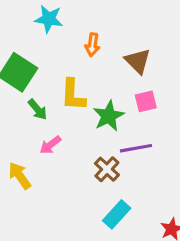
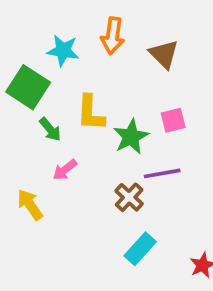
cyan star: (49, 19) -> (63, 50), moved
orange arrow: (92, 45) -> (113, 36), moved, size x1.4
brown triangle: (138, 61) -> (164, 54), moved

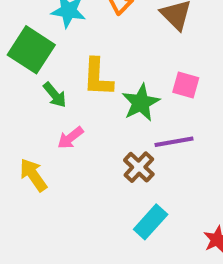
pink square: (173, 120) -> (186, 85), turned 30

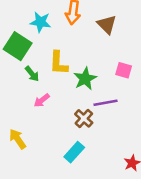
pink square: (186, 85) -> (124, 70), moved
yellow arrow: (33, 175) -> (18, 139), moved
cyan rectangle: (151, 222) -> (74, 152), moved

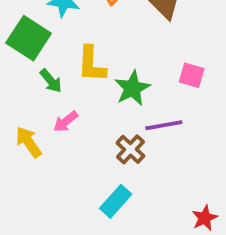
yellow arrow: (18, 139) -> (29, 142), moved

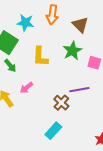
green arrow: (51, 81) -> (10, 66), moved
green star: (132, 88) -> (72, 51), moved

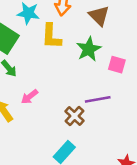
yellow L-shape: (40, 57) -> (51, 36), moved

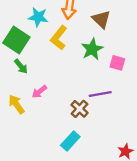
yellow L-shape: (51, 36) -> (59, 38), turned 35

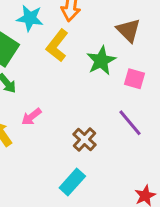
brown triangle: (101, 19) -> (129, 30), moved
purple line: (100, 94) -> (130, 123), moved, turned 60

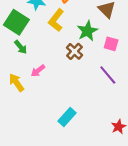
brown cross: (85, 140) -> (74, 51), moved

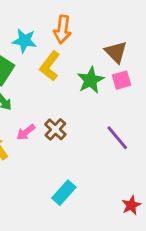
pink square: (111, 44) -> (121, 80), moved, turned -32
brown cross: (74, 51) -> (55, 129), moved

